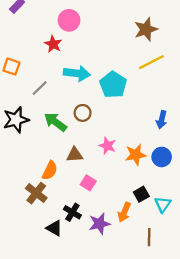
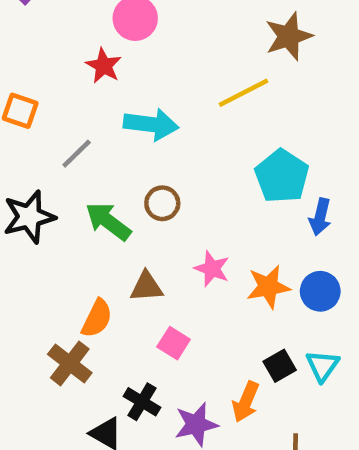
yellow line: (151, 62) -> (244, 93), moved
cyan pentagon: (113, 85) -> (282, 176), moved
cyan triangle: (163, 204) -> (322, 366), moved

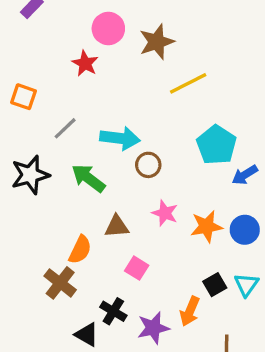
brown star: (289, 36) -> (157, 42), moved
cyan arrow: (151, 124) -> (120, 138), moved
brown circle: (162, 203) -> (148, 165), moved
blue arrow: (320, 217) -> (245, 175), turned 45

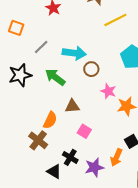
pink star: (165, 213) -> (108, 91), moved

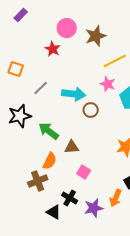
green arrow: (55, 77) -> (49, 131), moved
pink star: (108, 91) -> (108, 84), moved
brown cross: (38, 140) -> (38, 181), turned 30

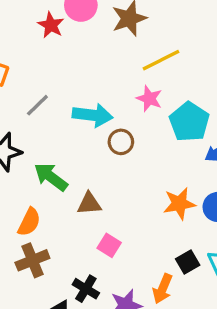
red star: (53, 49) -> (51, 25), moved
orange semicircle: (50, 161) -> (29, 222), moved

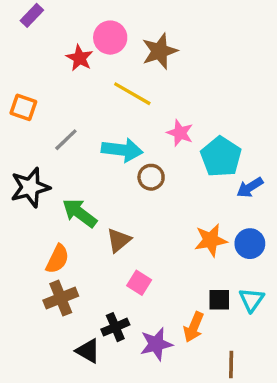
yellow line: (161, 60) -> (132, 94), moved, turned 57
brown triangle: (89, 204) -> (119, 240), turned -36
black square: (188, 262) -> (219, 300), turned 30
black cross: (86, 289) -> (115, 327), turned 36

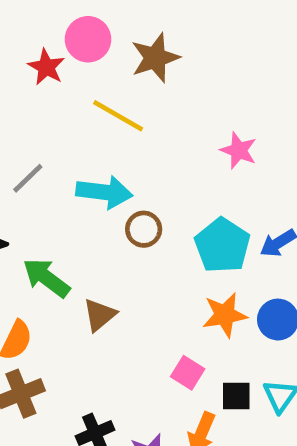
pink star: (180, 133) -> (239, 150), moved
cyan pentagon: (221, 157) -> (222, 245), moved
pink square: (139, 283) -> (188, 373), moved

